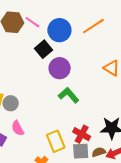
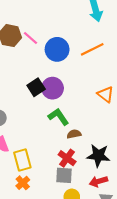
black square: (44, 49) -> (36, 87), moved
yellow rectangle: (56, 141) -> (22, 160), moved
brown semicircle: (99, 152) -> (74, 134), moved

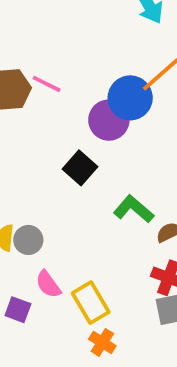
blue circle: (57, 49) -> (130, 98), moved
purple circle: (53, 88) -> (109, 120), moved

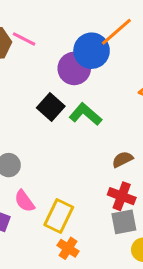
green L-shape: (134, 209) -> (85, 114), moved
yellow rectangle: (91, 303) -> (59, 216), turned 56

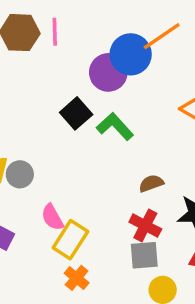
pink line: (24, 39) -> (55, 32), turned 55
pink semicircle: (25, 201) -> (52, 217), moved

